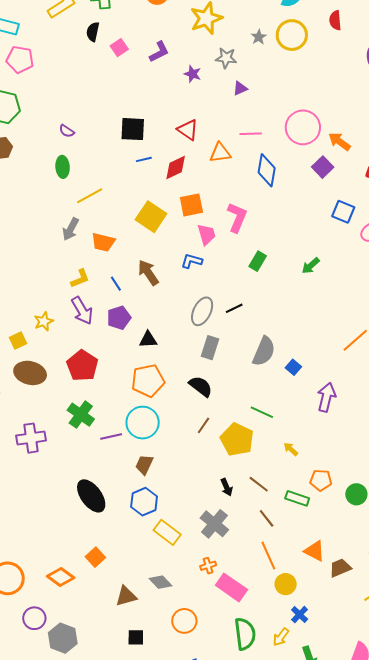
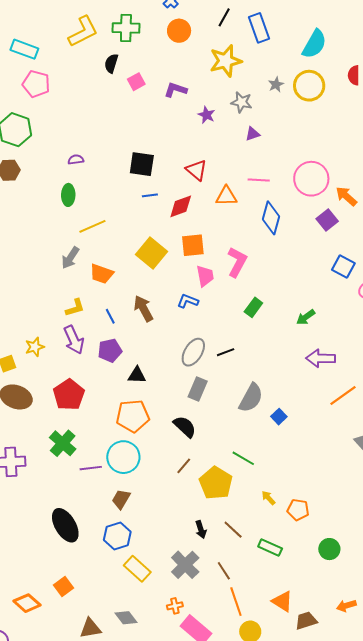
purple L-shape: (159, 52) -> (175, 90), turned -140
purple semicircle: (67, 131) -> (76, 160), turned 133
purple arrow: (326, 397) -> (321, 358), moved, turned -108
orange pentagon: (321, 480) -> (298, 510), moved
brown line: (267, 518) -> (224, 571), moved

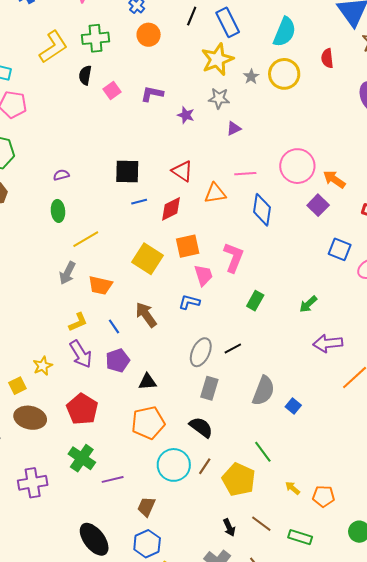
yellow star: (226, 61) -> (217, 59), moved
cyan circle: (123, 457) -> (174, 465), moved
green line: (243, 458) -> (263, 452), turned 30

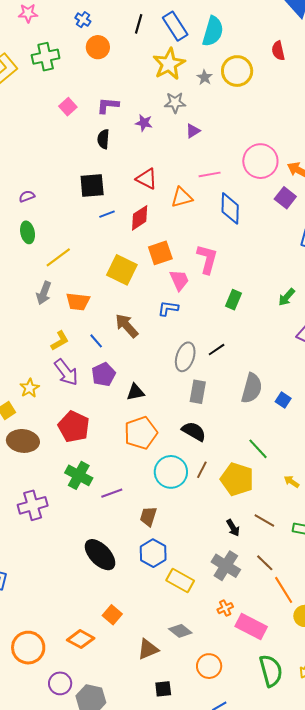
cyan semicircle: (285, 32) -> (213, 31), moved
black semicircle: (85, 75) -> (103, 139), moved

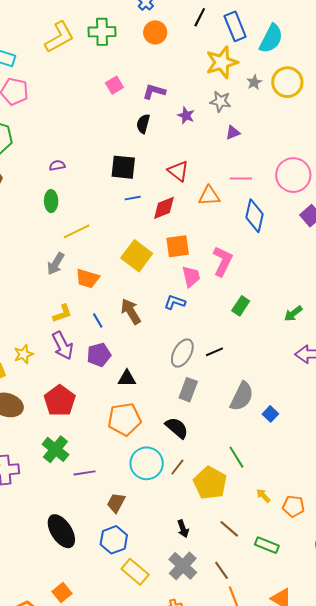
black arrow: (233, 528) -> (183, 529), moved

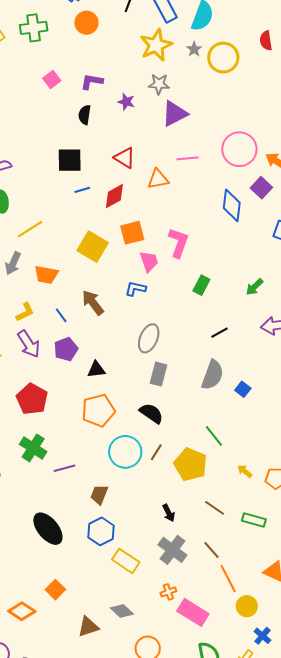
gray star: (254, 82) -> (194, 49), moved
purple triangle: (233, 133) -> (175, 114), size x1.8
blue diamond: (255, 216) -> (232, 205), moved
black line: (215, 352) -> (220, 333), moved

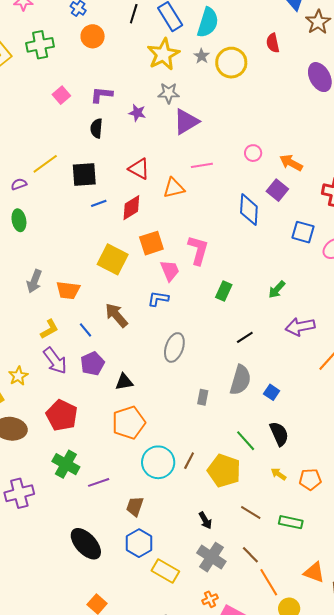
pink circle: (239, 149) -> (253, 153), size x0.5
yellow line: (30, 229) -> (45, 164), moved
gray rectangle: (158, 374) -> (203, 397), moved, size x0.7
black semicircle: (151, 413) -> (279, 434), moved, turned 35

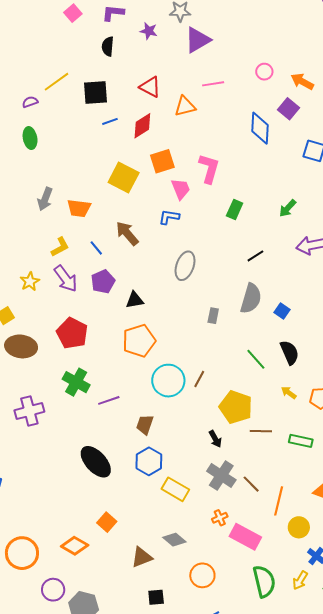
yellow star: (18, 376) -> (30, 282), moved
yellow pentagon: (224, 471) -> (236, 407), moved
brown line: (251, 513) -> (261, 431), turned -30
brown line: (250, 555) -> (251, 484), moved
orange line: (269, 582) -> (279, 501), turned 44

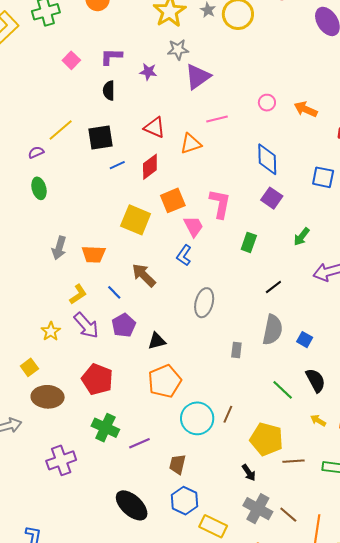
purple square: (288, 109) -> (272, 198), moved
blue L-shape: (169, 217) -> (184, 255), turned -60

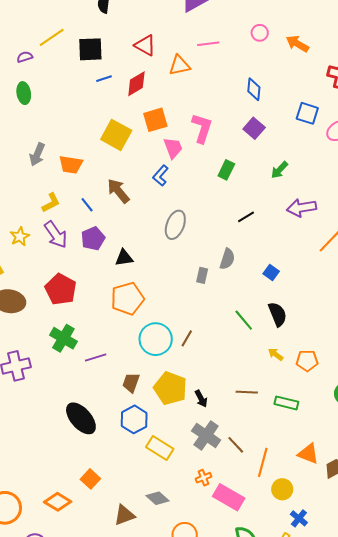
blue diamond: (267, 159) -> (254, 89), size x0.7
gray semicircle: (273, 330) -> (227, 259), moved, size x0.7
yellow pentagon: (267, 439) -> (170, 388), moved

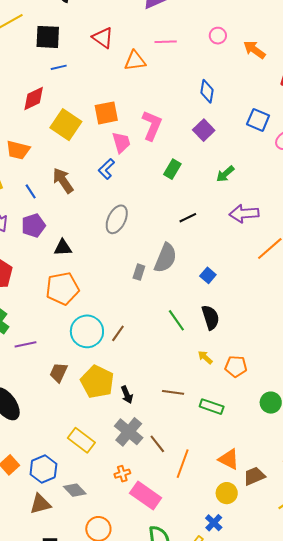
red diamond: (136, 84) -> (34, 98), moved
gray semicircle: (227, 259) -> (165, 258), size x1.4
blue hexagon: (134, 419) -> (43, 469), moved
yellow circle: (282, 489) -> (227, 493), moved

